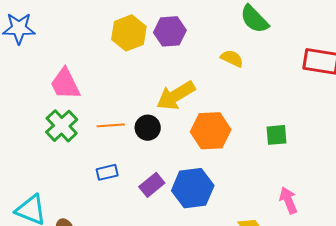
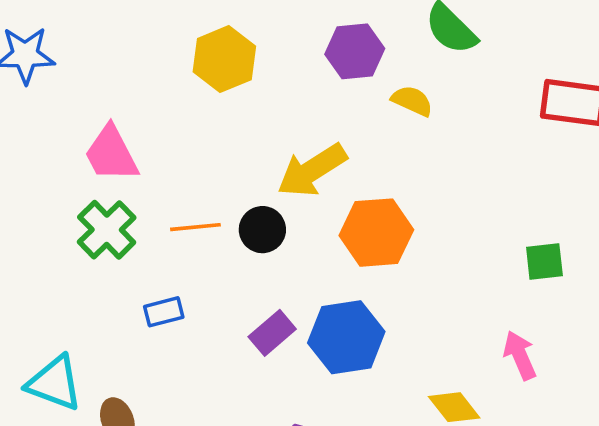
purple hexagon: (170, 31) -> (355, 51), moved
green square: (277, 135) -> (544, 262), moved
blue rectangle: (107, 172) -> (164, 312), moved

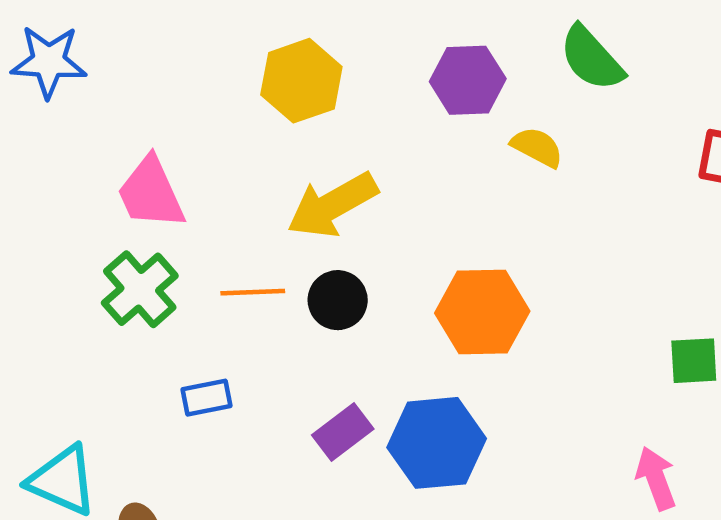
yellow arrow: (312, 170) -> (332, 205), moved

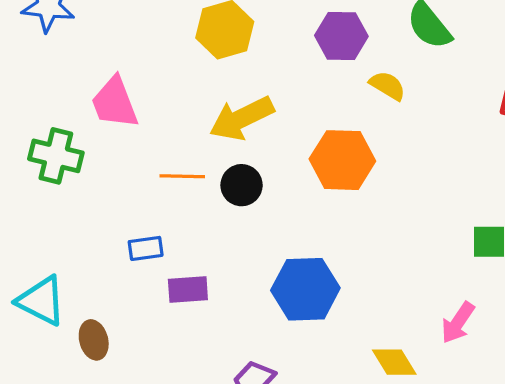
green cross: (140, 289) -> (56, 156), moved, turned -38
orange hexagon: (482, 312) -> (342, 160), moved
purple rectangle: (343, 432) -> (188, 289), moved, turned 30
pink arrow: (656, 478) -> (458, 323), turned -129

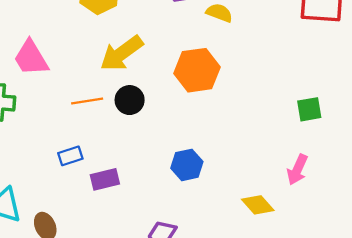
blue hexagon: (305, 289) -> (187, 165), size x0.7

